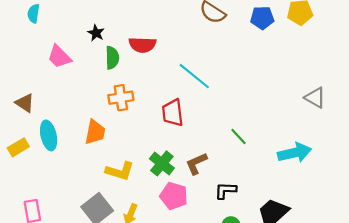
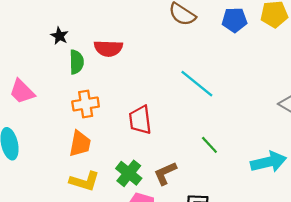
pink trapezoid: (59, 57) -> (22, 91), moved
cyan line: (194, 76) -> (197, 84), moved
orange trapezoid: (95, 132) -> (80, 144), moved

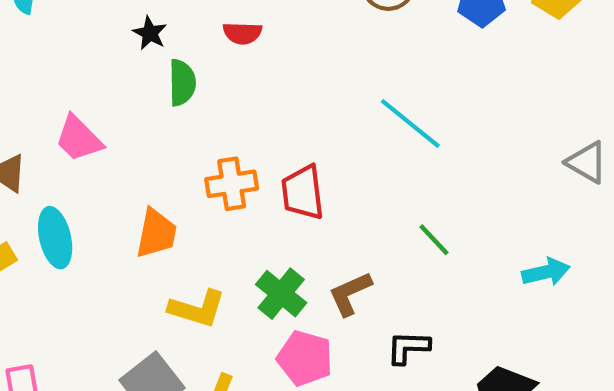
red semicircle: (108, 48) -> (242, 33), moved, size x0.7
orange cross: (86, 104) -> (232, 184), moved
orange trapezoid: (80, 144) -> (156, 233), moved
cyan arrow: (268, 162) -> (546, 272), size x0.7

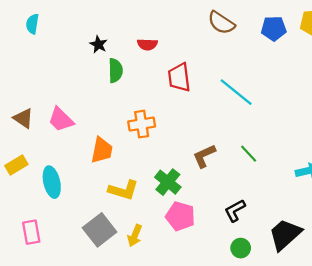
pink trapezoid: (79, 139) -> (61, 119), moved
red trapezoid: (303, 192) -> (179, 77), moved
cyan ellipse: (55, 238) -> (52, 182), moved
brown L-shape: (350, 294) -> (204, 156), moved
black L-shape: (408, 347) -> (235, 211), turned -30

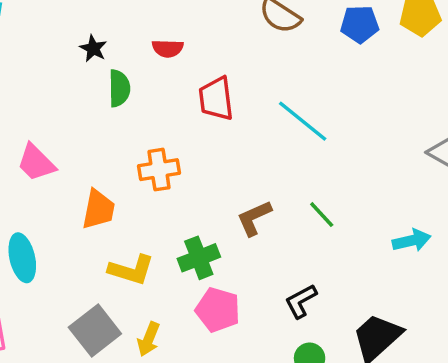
green cross: (168, 182) -> (199, 258), turned 30

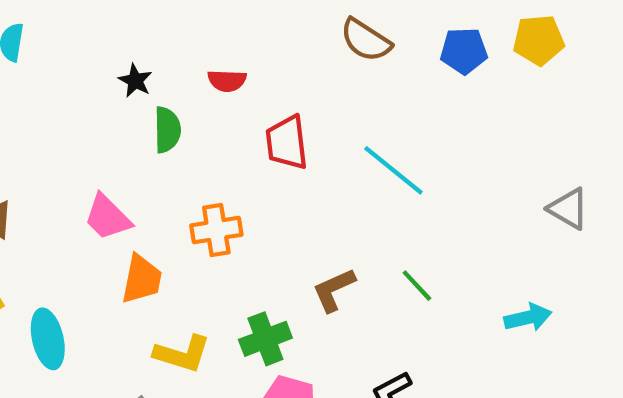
pink trapezoid: (36, 163) -> (108, 217), moved

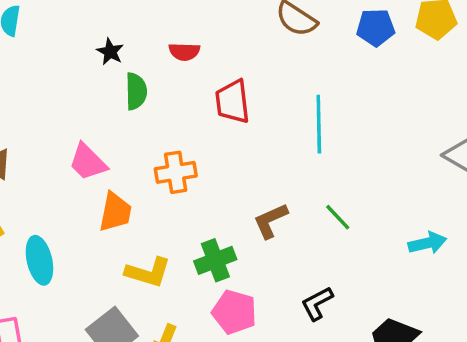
cyan line: (393, 170) -> (319, 124), turned 50

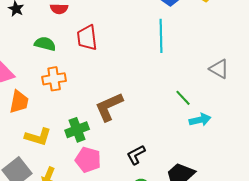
green semicircle: (136, 91) -> (45, 44), moved, turned -75
cyan line: (319, 124) -> (161, 36), moved
green line: (338, 217) -> (183, 98), moved
brown L-shape: (271, 221) -> (109, 107), size x1.4

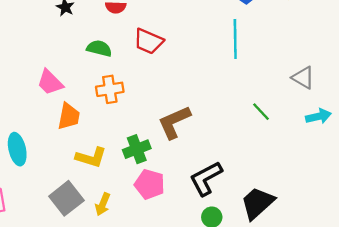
red trapezoid: (87, 38) -> (148, 41), turned -60
cyan arrow: (200, 120) -> (318, 116), moved
black L-shape: (136, 155) -> (206, 178), size x1.5

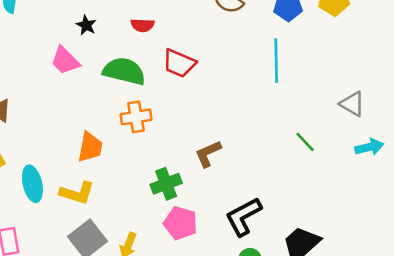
green semicircle: (99, 48) -> (124, 71), size x1.5
pink trapezoid: (50, 82) -> (65, 61), moved
brown L-shape: (174, 122) -> (208, 154), size x0.7
yellow L-shape: (91, 157) -> (77, 193), moved

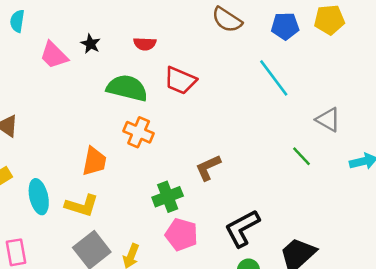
pink trapezoid: (65, 61) -> (54, 55), moved
cyan line: (276, 61) -> (274, 78), turned -36
gray triangle: (352, 104) -> (328, 120), moved
orange cross: (136, 117) -> (139, 132), turned 32

